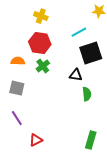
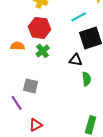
gray square: (17, 88) -> (31, 86), moved

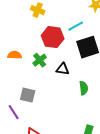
red hexagon: (40, 28) -> (53, 37), moved
black triangle: (76, 60) -> (63, 69), moved

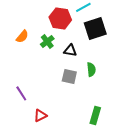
orange semicircle: (15, 55) -> (22, 36), turned 128
gray square: (28, 95) -> (69, 76), moved

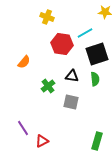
green cross: (47, 41) -> (48, 86), moved
green semicircle: (91, 69) -> (95, 79), moved
purple line: (21, 93) -> (23, 128), moved

